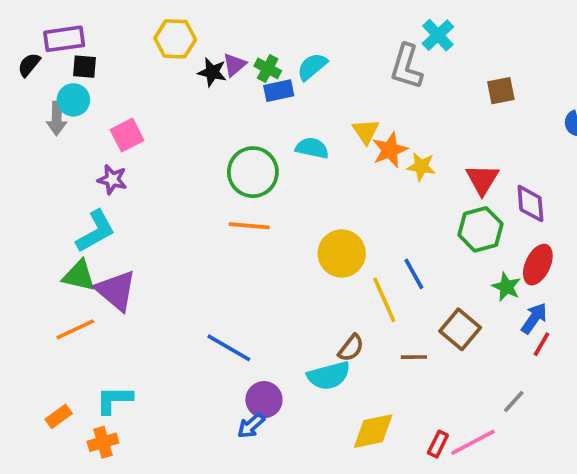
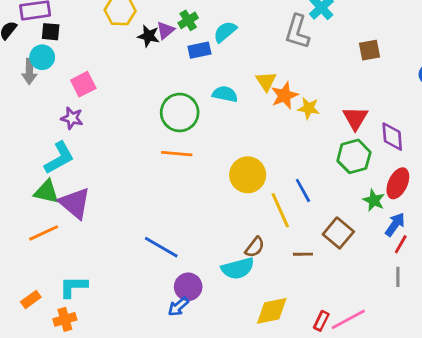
green cross: (268, 68) -> (188, 20), moved, turned 30
gray line: (514, 402) -> (398, 277), moved, turned -42

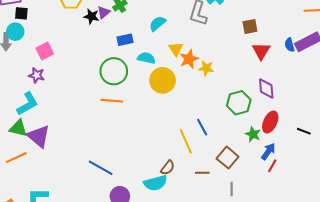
cyan semicircle: (225, 32) -> (157, 24), moved
blue rectangle: (199, 50) -> (125, 40), moved
red triangle: (355, 118) -> (261, 51), moved
yellow circle: (248, 175) -> (163, 80), moved
gray line: (398, 277) -> (232, 189), moved

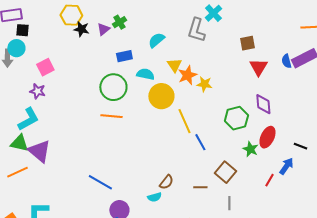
black star: (91, 16) -> (81, 29), moved
yellow line: (186, 141) -> (184, 121), moved
blue arrow: (268, 152) -> (286, 166), moved
cyan semicircle: (155, 183) -> (154, 197), size x0.6

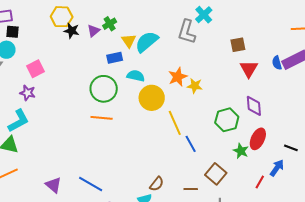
cyan semicircle: (156, 40) -> (147, 42), size x1.4
yellow triangle: (174, 65) -> (129, 41), moved
purple triangle: (39, 151) -> (54, 185), moved, size x0.7

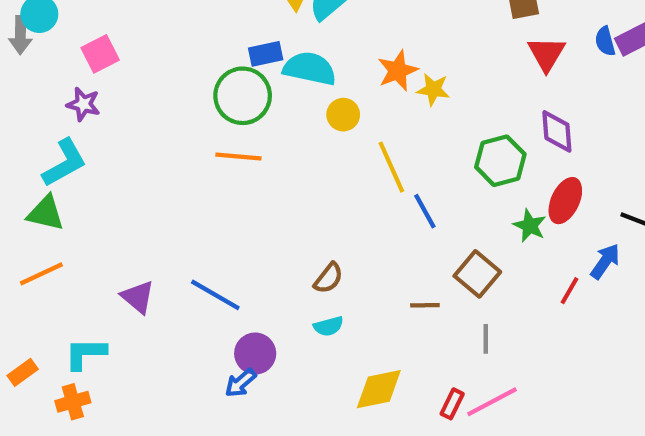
blue rectangle: (115, 58) -> (266, 54), moved
cyan semicircle: (136, 76) -> (310, 69), size x1.4
yellow circle: (152, 98) -> (343, 115), size x0.6
brown semicircle: (157, 184) -> (329, 278), moved

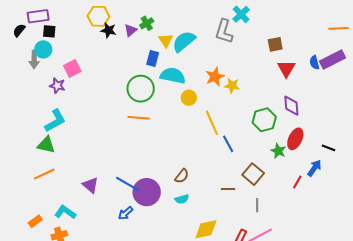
blue rectangle: (266, 54) -> (153, 59), moved, turned -63
purple star: (83, 104) -> (57, 86), moved
cyan L-shape: (85, 354) -> (65, 212), turned 35
purple circle: (255, 354) -> (147, 192), moved, size x1.4
blue arrow: (240, 383) -> (126, 213), moved

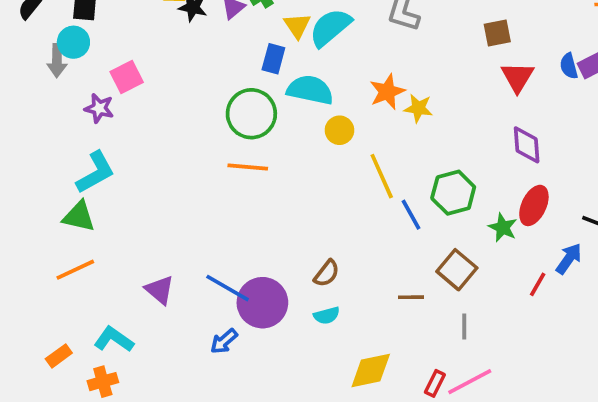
green hexagon: (264, 120) -> (453, 193), moved

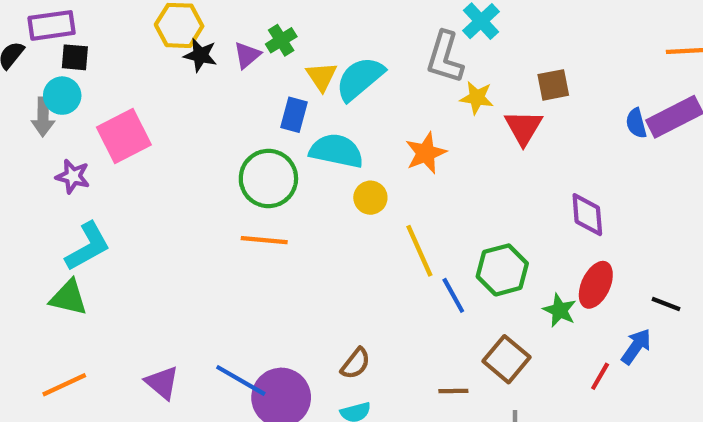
pink square: (127, 77) -> (124, 136), size x1.4
red triangle: (517, 77) -> (524, 127), moved
purple star: (99, 108) -> (73, 176), moved
yellow star: (418, 108) -> (477, 98), moved
orange line: (75, 270) -> (64, 385), moved

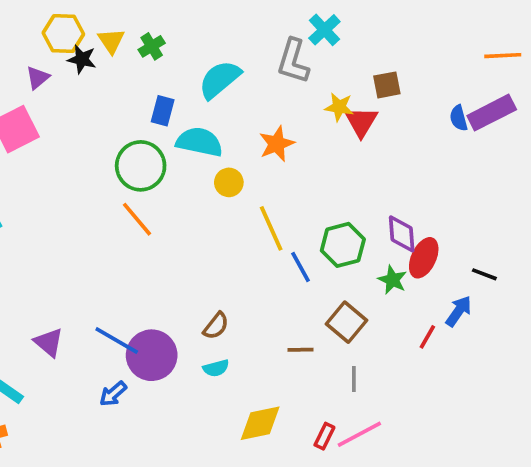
purple triangle: (247, 55) -> (38, 78), moved
yellow triangle: (322, 76) -> (111, 41), moved
yellow star: (477, 98) -> (339, 107), moved
purple diamond: (587, 215) -> (402, 234), moved
orange line: (264, 240) -> (137, 219), turned 45

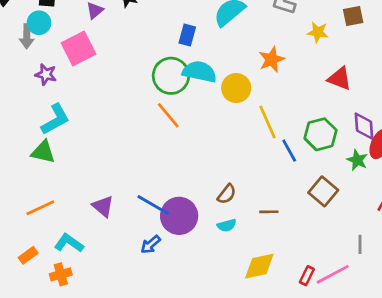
red triangle: (361, 122) -> (340, 79), moved, turned -40
cyan semicircle: (199, 142) -> (199, 72), moved
yellow circle: (229, 182) -> (236, 88), size x1.4
brown line: (301, 350) -> (269, 212), moved
gray line: (354, 379) -> (360, 244), moved

